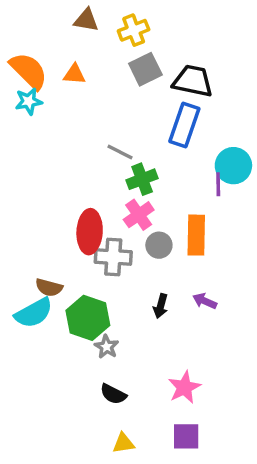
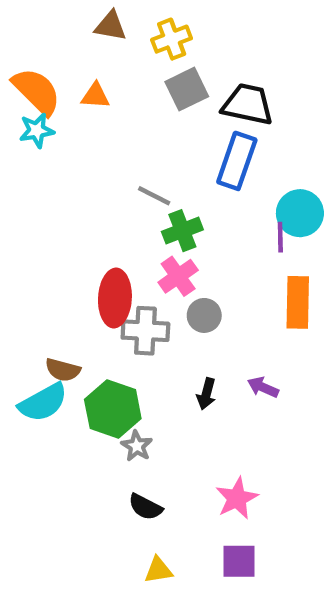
orange rectangle: (196, 235) -> (298, 302), moved

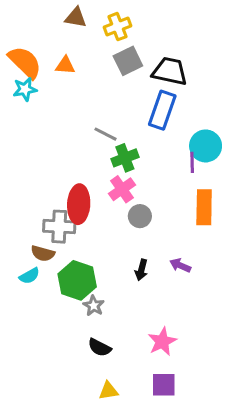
gray cross: (145, 331) -> (59, 227), moved
cyan semicircle: (43, 402) -> (29, 276), size x0.6

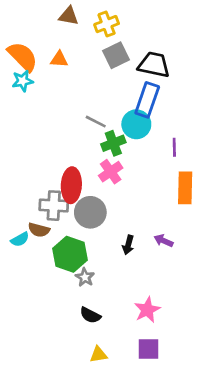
cyan circle: (206, 146) -> (136, 124), moved
gray circle: (140, 216) -> (90, 212), moved, size x1.5
cyan semicircle: (29, 276) -> (20, 239), moved

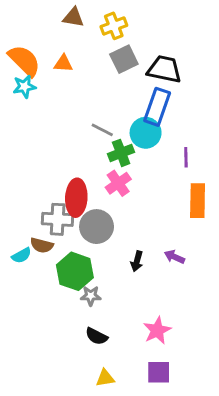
gray star: (85, 277) -> (91, 296), turned -30

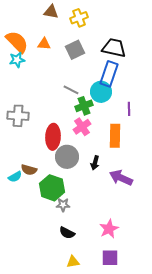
gray square: (124, 59) -> (75, 50), moved
orange rectangle: (198, 201) -> (115, 136), moved
gray cross: (58, 219) -> (18, 116), moved
purple arrow: (174, 257) -> (121, 178), size x1.6
black arrow: (137, 261) -> (95, 163), moved

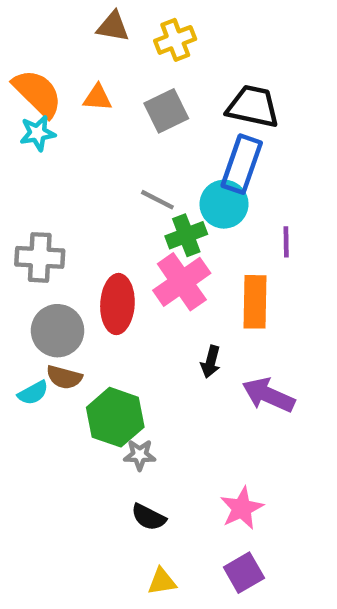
pink cross: (82, 127) -> (182, 282), size x1.4
gray circle: (67, 157) -> (58, 331), moved
purple square: (110, 258) -> (244, 573), turned -30

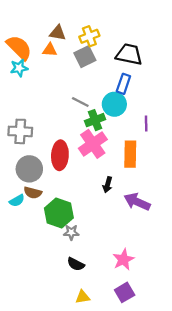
brown triangle: (113, 27) -> (58, 33), moved
yellow cross: (175, 40) -> (89, 36), moved
blue rectangle: (242, 164) -> (123, 84), size x0.7

